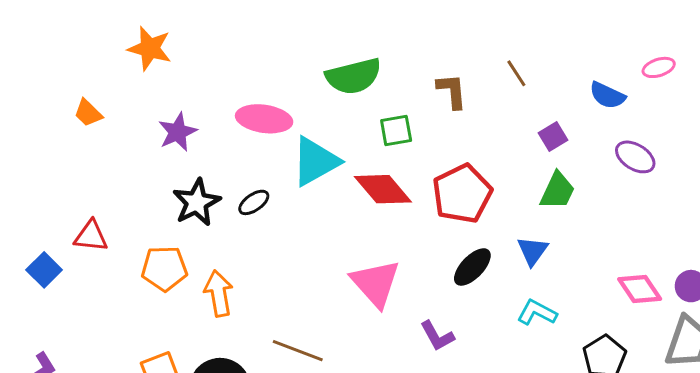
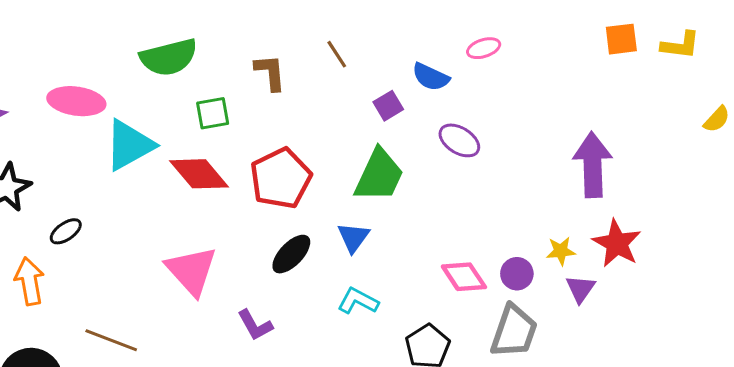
purple square: (553, 136) -> (388, 106), moved
green trapezoid: (557, 191) -> (379, 175), size x1.4
black ellipse: (254, 202) -> (66, 231), moved

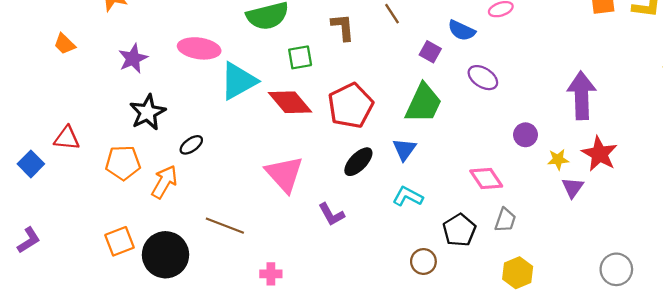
purple square: (388, 106) -> (430, 52), turned -30
purple circle: (517, 274) -> (525, 135), moved
orange arrow: (29, 281) -> (164, 182), turned 40
gray trapezoid: (514, 331) -> (505, 220), moved, size x0.6

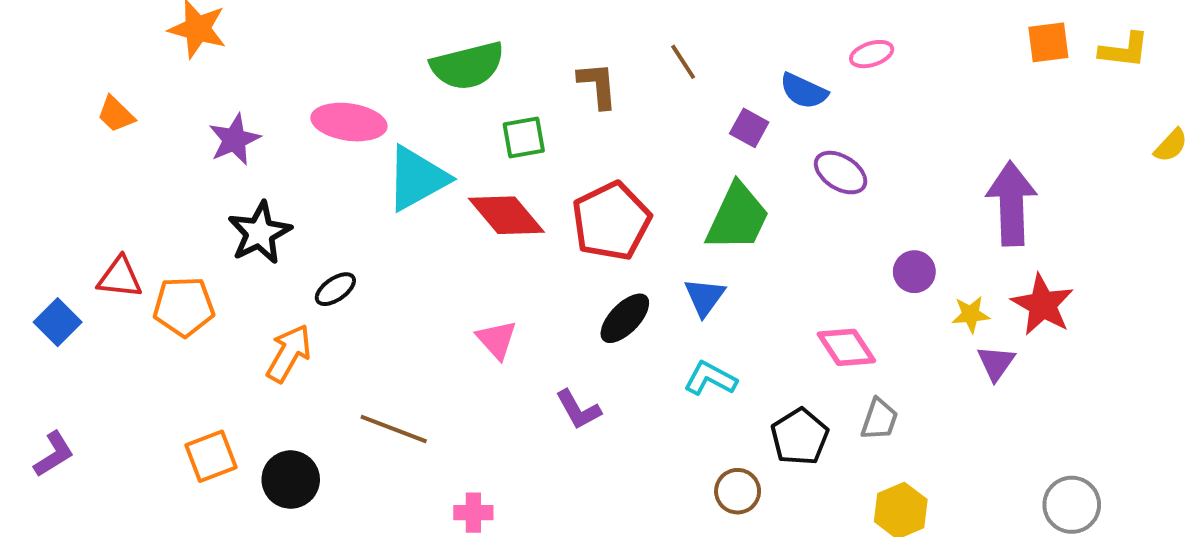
orange pentagon: (123, 163) -> (184, 307), moved
pink triangle: (284, 174) -> (497, 340), size x0.6
black circle: (165, 255) -> (291, 480), size x0.7

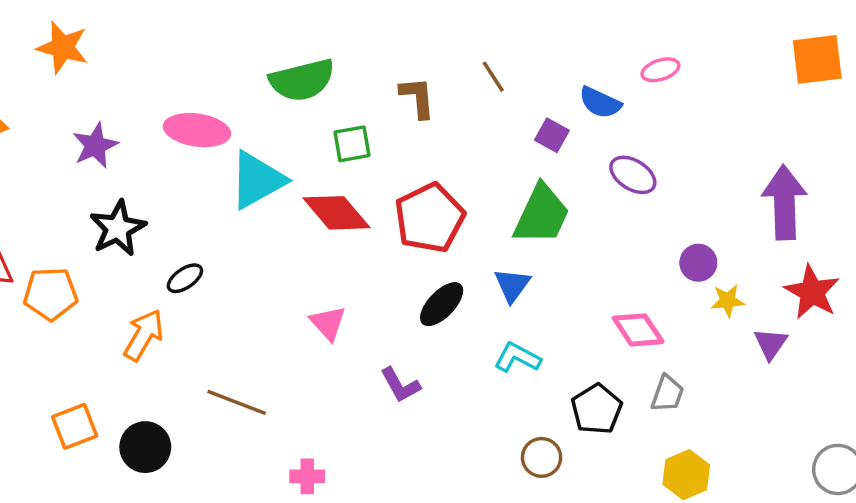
orange square: (1048, 42) -> (817, 59), size x1.4
yellow star: (971, 314) -> (728, 301), moved

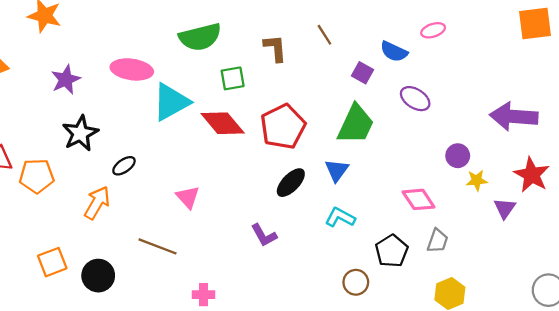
purple arrow: (784, 202) -> (514, 117), turned -84
pink triangle: (328, 323) -> (188, 197), moved

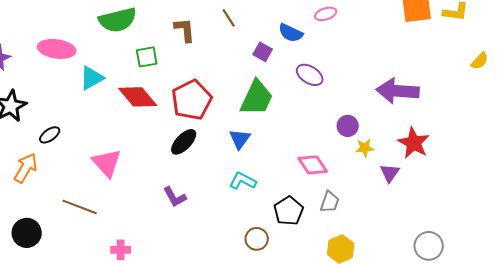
cyan triangle: (171, 102) -> (92, 78), size x0.7
black ellipse: (291, 183) -> (184, 142), moved
pink triangle: (188, 197) -> (107, 163), size x1.4

